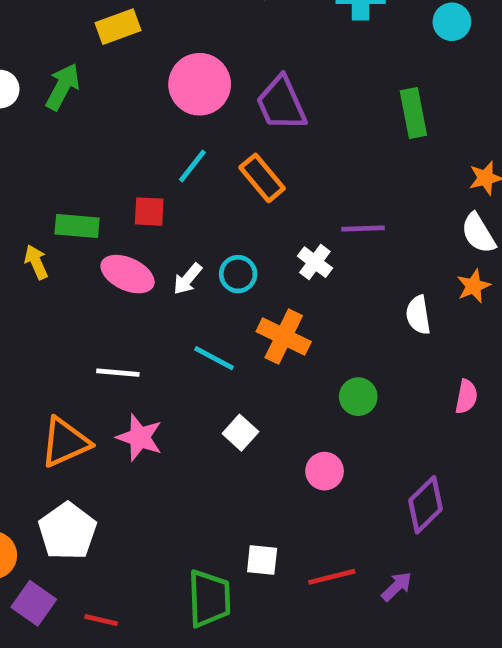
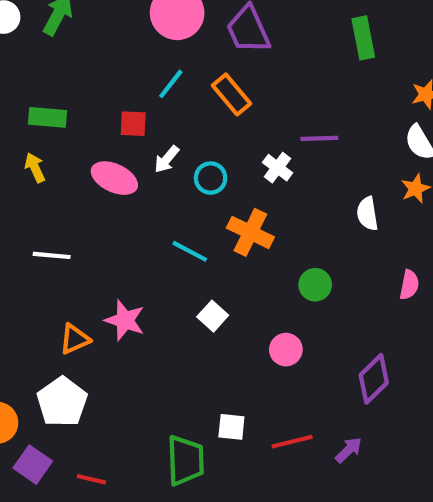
green rectangle: (77, 226) -> (47, 117), moved
white arrow: (188, 279) -> (167, 159), moved
white line: (118, 373) -> (52, 255), moved
orange triangle: (65, 442) -> (75, 339), moved, size x0.7

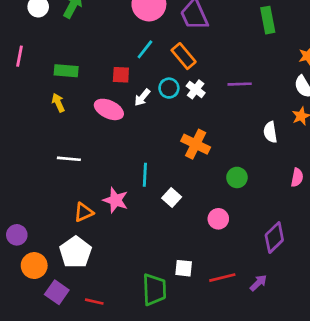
white cross: (278, 168) -> (196, 89), moved
cyan circle: (211, 178) -> (169, 88), moved
cyan line: (190, 251) -> (145, 175), moved, turned 65

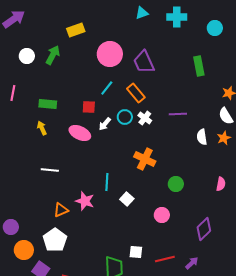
white semicircle: (270, 132) -> (202, 137), moved

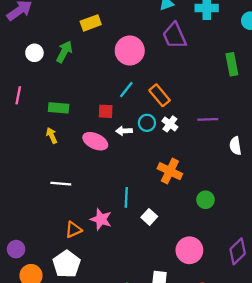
purple trapezoid: (144, 62) -> (174, 36), moved
white arrow: (105, 124) -> (124, 131), turned 48
pink circle: (162, 215) -> (189, 250), moved, size x1.5

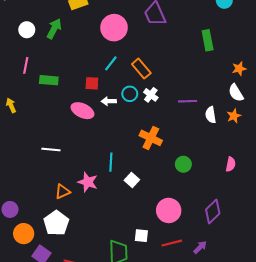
pink line: (18, 95) -> (26, 65), moved
purple line: (208, 119) -> (188, 101), moved
yellow arrow: (52, 135) -> (11, 105), moved

